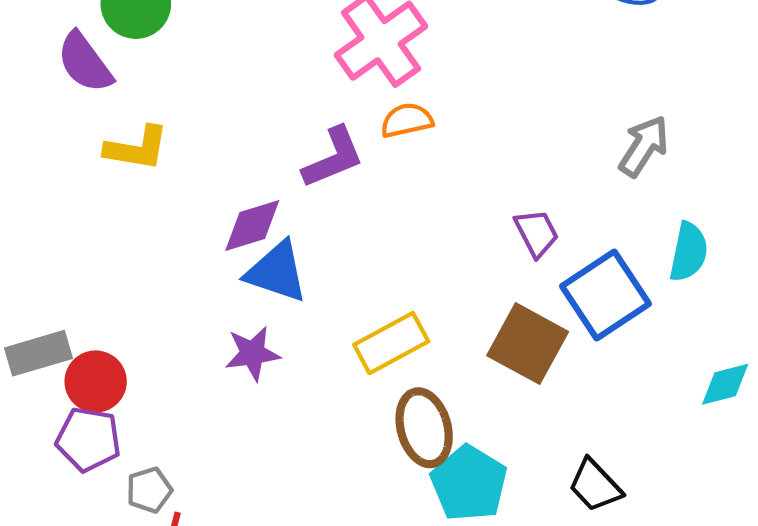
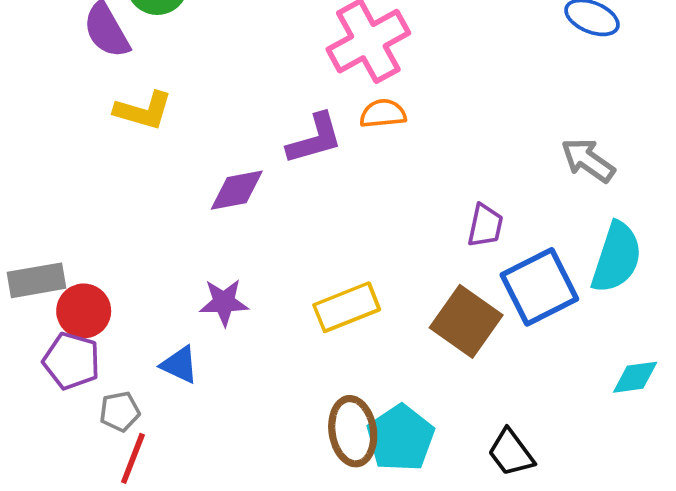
gray arrow: (644, 146) -> (588, 160), turned -94
purple trapezoid: (537, 233) -> (485, 226), turned 33
cyan semicircle: (689, 252) -> (617, 257), size x1.4
blue triangle: (277, 272) -> (180, 365), moved, size x0.7
brown ellipse: (424, 428) -> (353, 431), moved

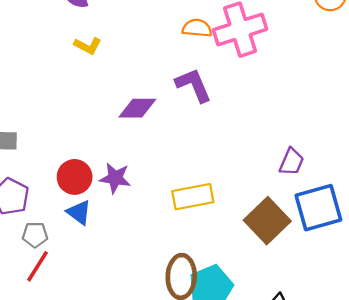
yellow L-shape: (143, 111) -> (88, 46), size x0.7
orange semicircle: (383, 114) -> (197, 28), moved
purple L-shape: (315, 139) -> (194, 85), turned -108
red circle: (84, 311) -> (75, 177), moved

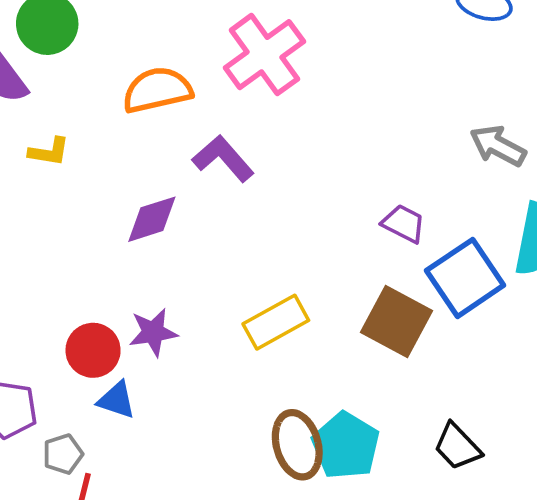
orange semicircle: (197, 28) -> (157, 90), moved, size x1.5
purple trapezoid: (291, 162) -> (404, 224), turned -68

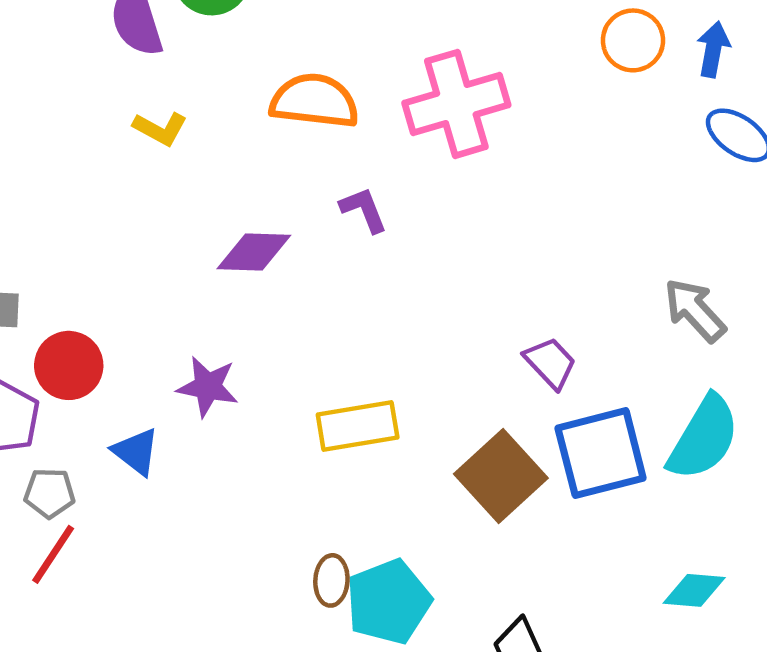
purple L-shape: (223, 158) -> (364, 210), size x0.7
red circle: (93, 350) -> (69, 365), moved
brown ellipse: (297, 445) -> (331, 580), size x0.6

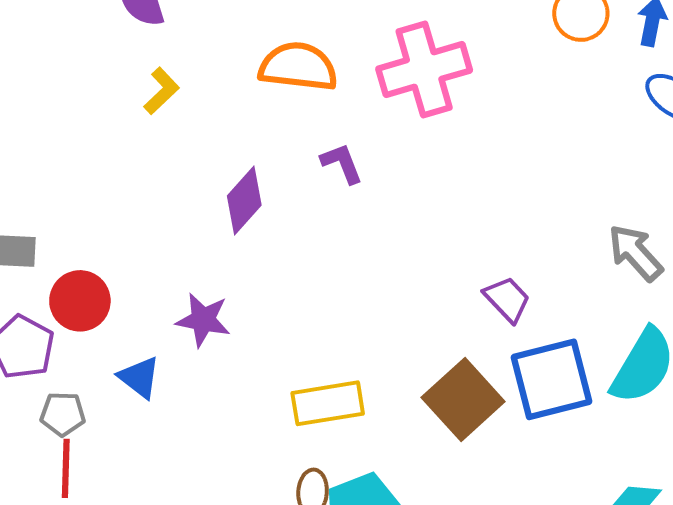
yellow L-shape: (160, 129) -> (161, 91), turned -72
purple diamond: (254, 252) -> (244, 200), turned -50
yellow rectangle: (358, 426) -> (328, 403), moved
red line: (53, 554) -> (66, 468), turned -32

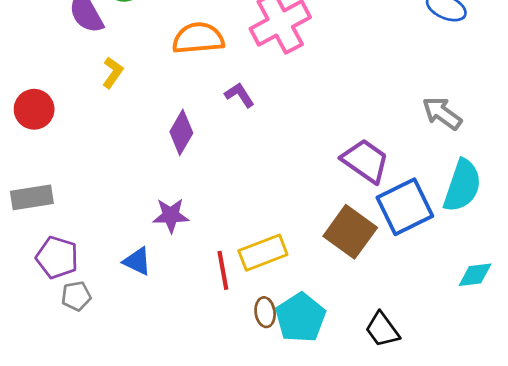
purple trapezoid: (507, 299) -> (365, 161), size x1.5
red circle: (80, 301) -> (34, 109), moved
gray pentagon: (63, 414) -> (76, 296), moved
red line: (66, 468) -> (223, 270), moved

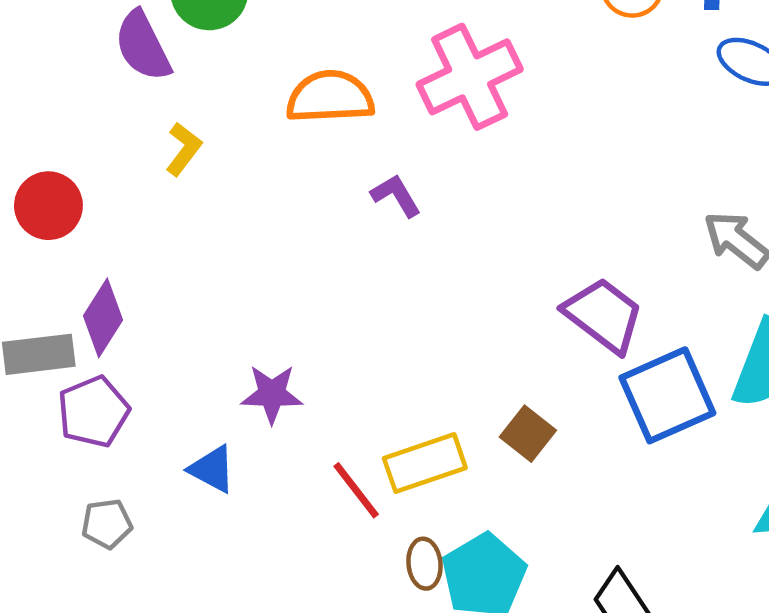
purple diamond: (181, 132) -> (103, 318), moved
brown square: (350, 232) -> (528, 434), moved, size x0.6
purple pentagon: (57, 257) -> (93, 412), moved, turned 30
red line: (223, 270) -> (356, 490), turned -30

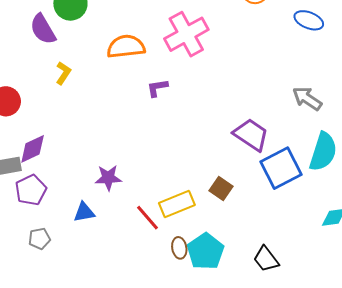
purple L-shape: (396, 195) -> (157, 88), turned -65
purple diamond: (103, 318) -> (33, 149), turned 36
blue triangle: (212, 469) -> (84, 212), turned -35

